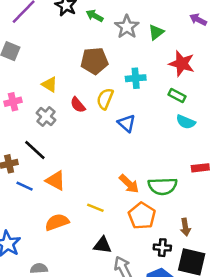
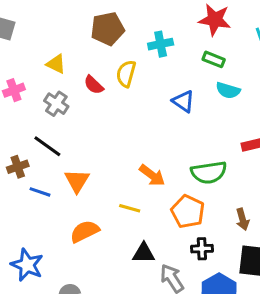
blue triangle: (127, 123) -> (183, 101), moved
orange triangle: (55, 181) -> (77, 181), turned 40
orange arrow: (129, 184) -> (152, 175), moved
black cross: (162, 248) -> (202, 249), moved

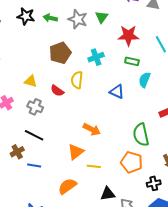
cyan semicircle: (228, 90) -> (145, 80), turned 105
green semicircle: (209, 172) -> (141, 135), turned 95
orange arrow: (152, 175) -> (92, 129), moved
orange triangle: (77, 181) -> (76, 152), moved, turned 30
black cross: (202, 249) -> (154, 183), moved

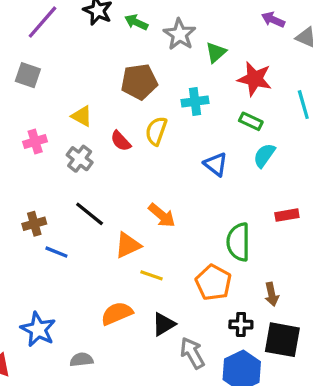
green triangle: (102, 17) -> (216, 52), moved
black line: (34, 135) -> (90, 214), moved
orange semicircle: (67, 186) -> (117, 313), moved
black triangle: (108, 194) -> (164, 324), turned -35

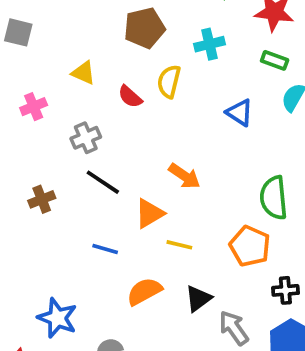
gray cross: (80, 159) -> (86, 138), moved, turned 35
blue line: (56, 252) -> (105, 249), moved

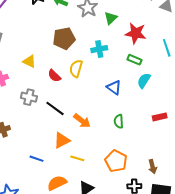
gray cross: (86, 138) -> (29, 97), turned 35
black line: (103, 182) -> (55, 108), moved
green semicircle: (274, 198) -> (119, 121), moved, size x0.6

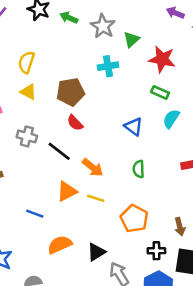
brown pentagon: (64, 38) -> (71, 92), moved
cyan cross: (99, 49) -> (108, 66), moved
yellow semicircle: (76, 69) -> (26, 62), moved
red semicircle: (54, 76) -> (75, 123), moved
yellow line: (77, 158) -> (96, 198), moved

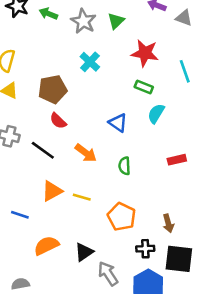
green triangle: (131, 39) -> (116, 21), moved
cyan cross: (108, 66) -> (90, 62), turned -36
orange arrow: (93, 167) -> (86, 153), moved

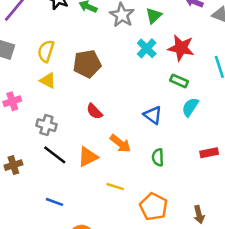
cyan cross: (90, 62) -> (147, 48), moved
brown pentagon: (53, 89) -> (87, 64), moved
black line: (43, 150) -> (55, 155), moved
orange triangle: (52, 191) -> (88, 157), moved

